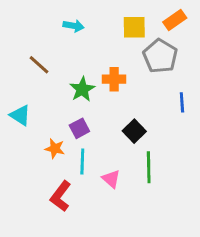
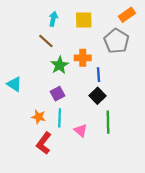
cyan arrow: (74, 26) -> (53, 19), turned -88
yellow square: (134, 27) -> (84, 20), moved
brown line: (39, 65) -> (46, 41), moved
blue line: (182, 102) -> (99, 75), moved
orange star: (55, 149) -> (39, 117), moved

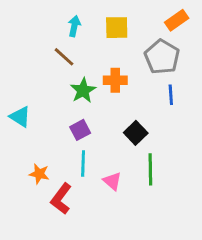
blue line: (99, 75) -> (171, 95), moved
orange star: (39, 117) -> (39, 174), moved

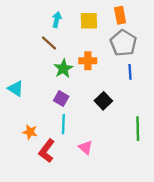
orange rectangle: (177, 20) -> (120, 15), moved, turned -66
purple square: (80, 130) -> (61, 99), turned -32
green line: (150, 169) -> (138, 129), moved
pink triangle: (112, 181) -> (86, 147), moved

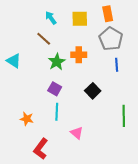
cyan arrow: (57, 20) -> (51, 18), turned -48
cyan triangle: (16, 89) -> (14, 61), moved
red L-shape: (47, 151) -> (41, 149), moved

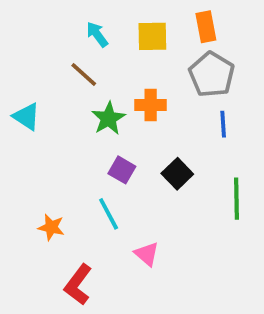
purple square: (55, 89) -> (122, 170), moved
cyan line: (57, 112) -> (109, 214), turned -30
green line: (124, 116) -> (237, 199), moved

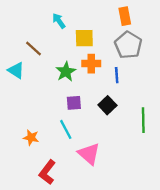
yellow square: (152, 36) -> (84, 38), moved
brown line: (84, 74) -> (33, 49), moved
blue line: (223, 124) -> (117, 75), moved
purple square: (122, 170) -> (74, 103), turned -35
pink triangle: (147, 254) -> (89, 154), size x1.5

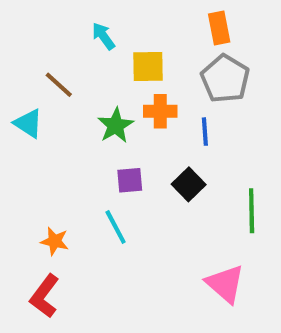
pink triangle: (89, 154) -> (225, 284), moved
red L-shape: (47, 172) -> (45, 296), moved

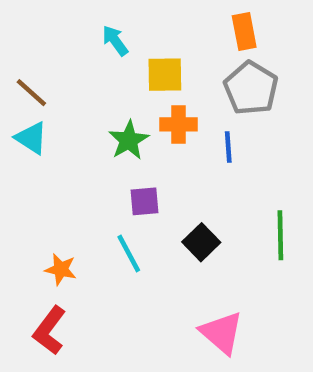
brown line: (59, 85) -> (31, 93), moved
black square: (189, 184) -> (201, 242), moved
pink triangle: (225, 284) -> (222, 333), moved

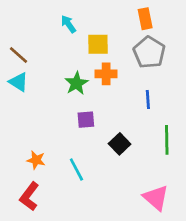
blue line: (228, 147) -> (148, 99), moved
cyan line: (129, 253) -> (76, 169), moved
pink triangle: (222, 333) -> (156, 198), moved

